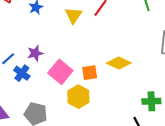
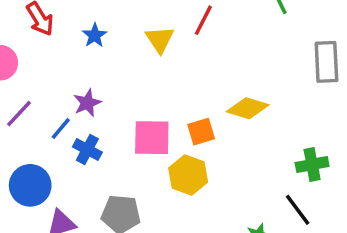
purple star: (35, 53) -> (87, 103), moved
pink square: (60, 72) -> (152, 138), turned -30

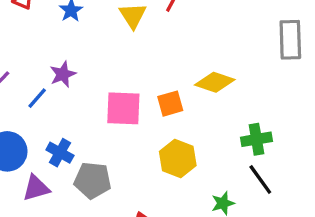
blue cross: (87, 150) -> (60, 153), moved
green cross: (312, 165) -> (256, 139), moved
yellow hexagon: (188, 175) -> (178, 159), moved

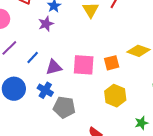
purple star: (63, 74) -> (46, 24), moved
purple triangle: (36, 188) -> (54, 67), moved

